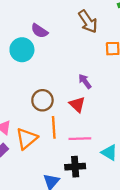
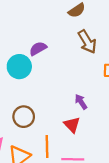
purple semicircle: (39, 31) -> (38, 49), turned 114
brown circle: (42, 100) -> (24, 117), moved

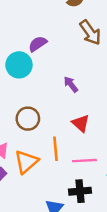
purple arrow: (81, 102) -> (71, 84), moved

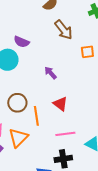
purple semicircle: (38, 44) -> (22, 42), turned -119
orange line: (56, 149) -> (36, 116), moved

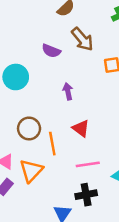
purple semicircle: (22, 42) -> (51, 51), moved
purple arrow: (50, 73) -> (68, 91), turned 32

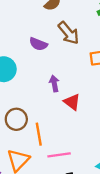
red triangle: (81, 128) -> (72, 102), moved
pink line: (88, 164) -> (59, 155), moved

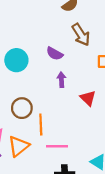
purple semicircle: (38, 44) -> (55, 54), moved
red triangle: (72, 102) -> (88, 98), moved

